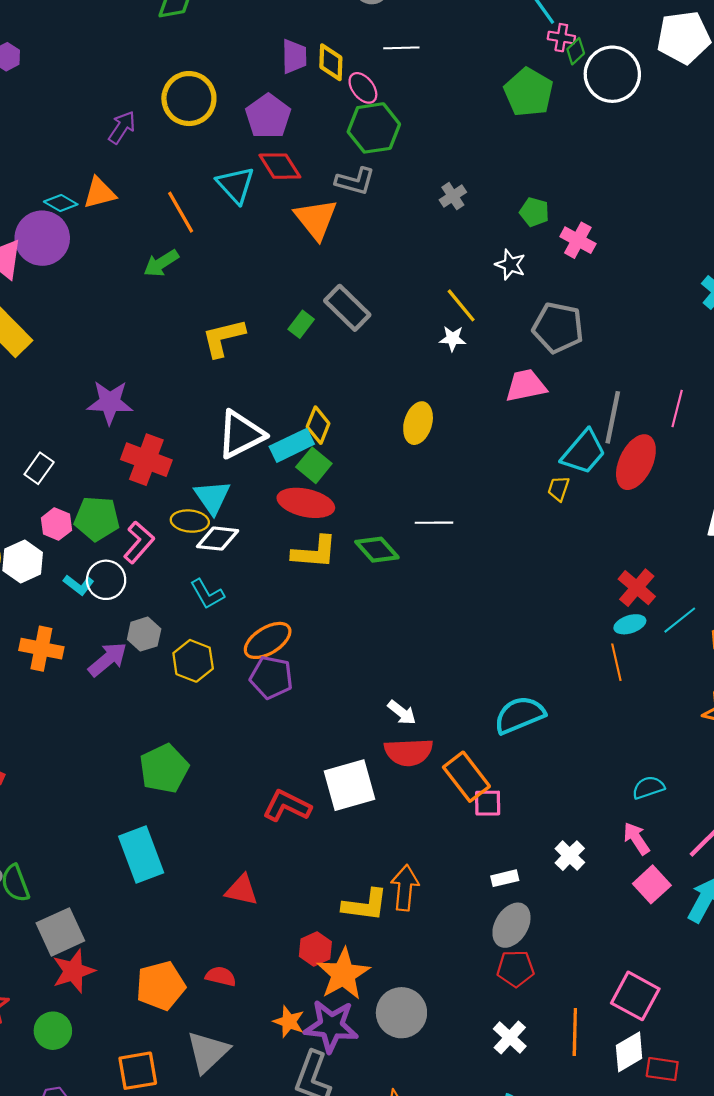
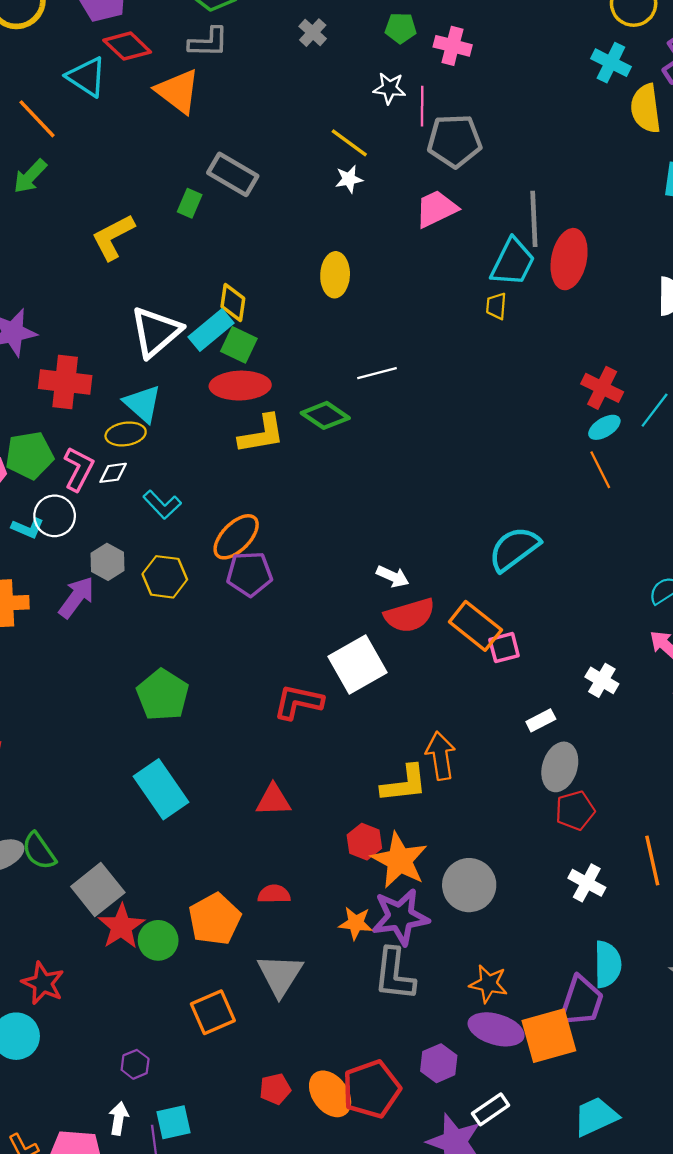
pink line: (677, 409) -> (422, 106), moved
white diamond: (218, 539) -> (113, 473), moved, size x0.7
green circle: (53, 1031) -> (158, 940), moved

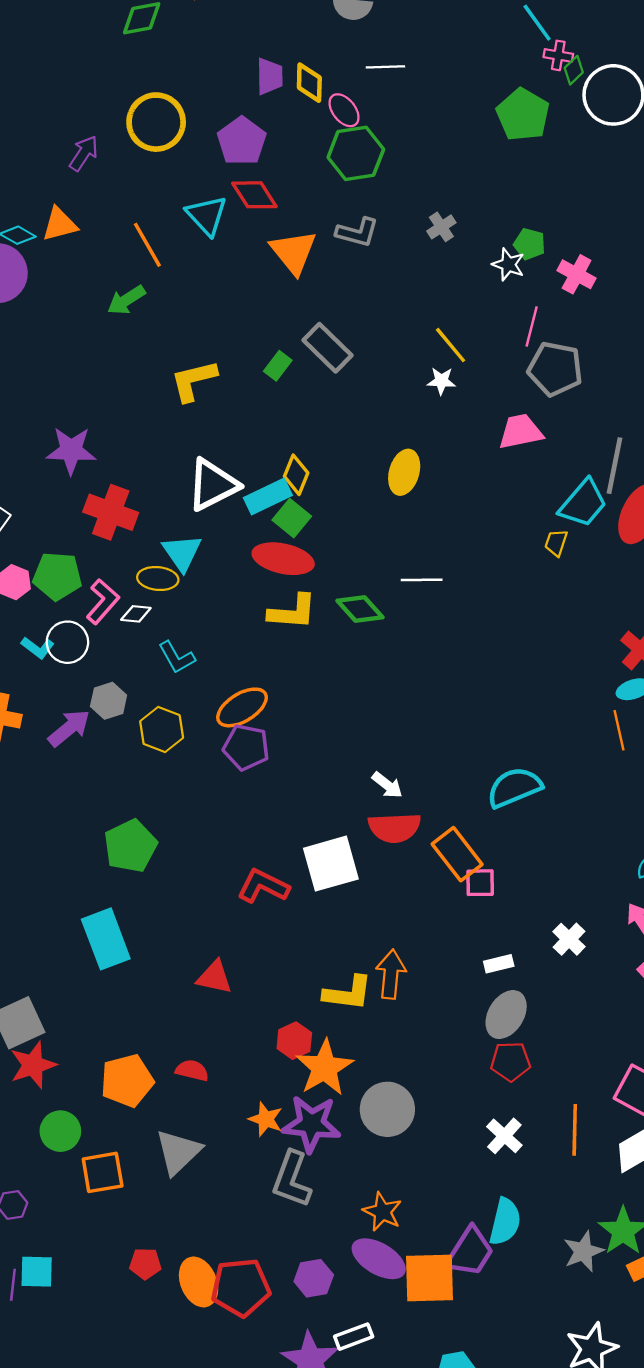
gray L-shape: (208, 42) -> (357, 232), moved
white star: (389, 88) -> (508, 264), moved
green circle: (158, 940) -> (60, 1131), moved

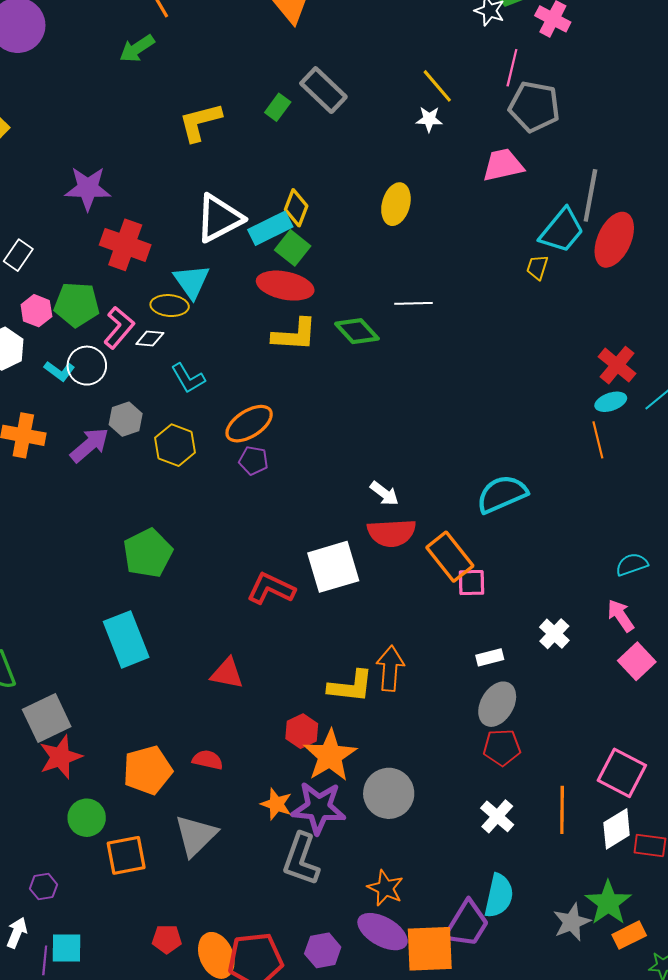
purple pentagon: (246, 747) -> (253, 460), size x0.7

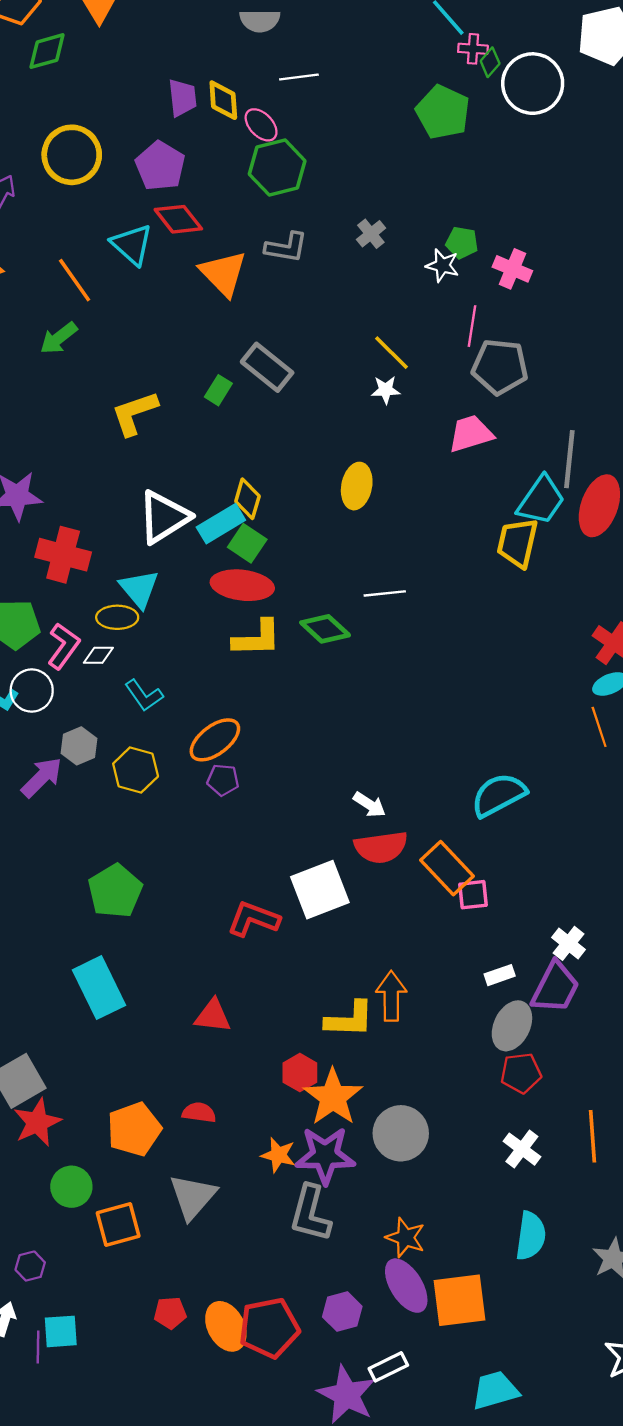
yellow trapezoid: (537, 267) -> (517, 543), size x1.8
purple trapezoid: (467, 924) -> (555, 987), moved
purple ellipse: (383, 932) -> (406, 1286), turned 33

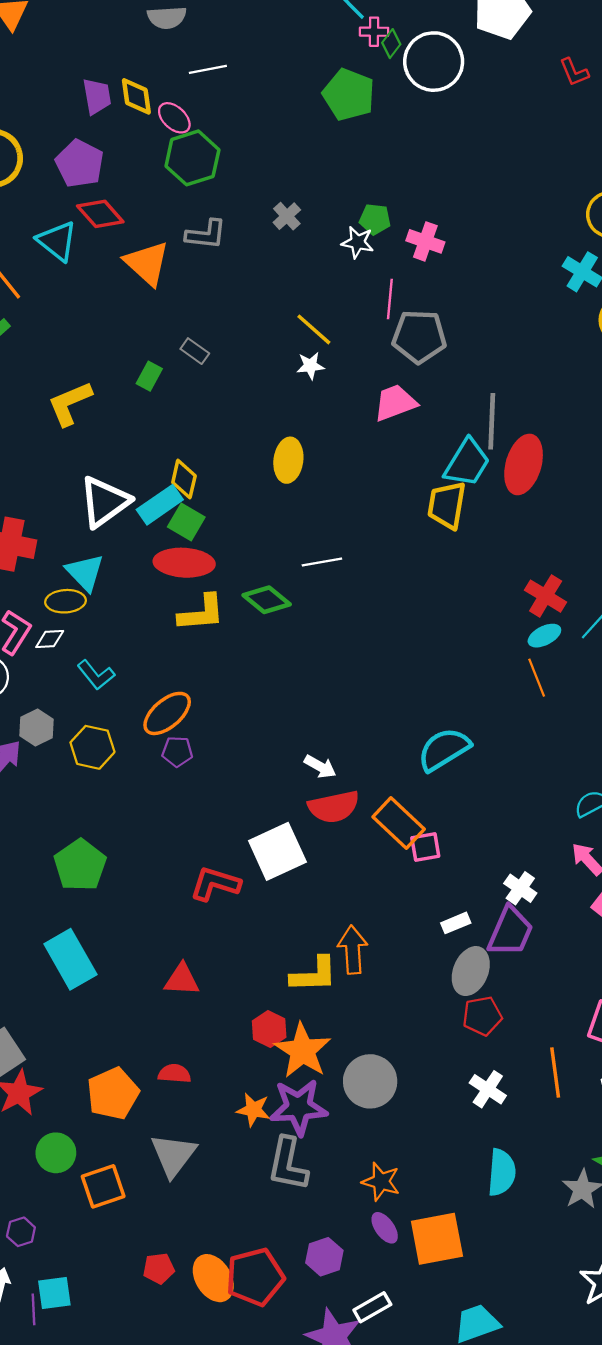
gray rectangle: (267, 367) -> (195, 351), size x0.6
purple ellipse: (406, 1286) -> (385, 1228), size x0.6

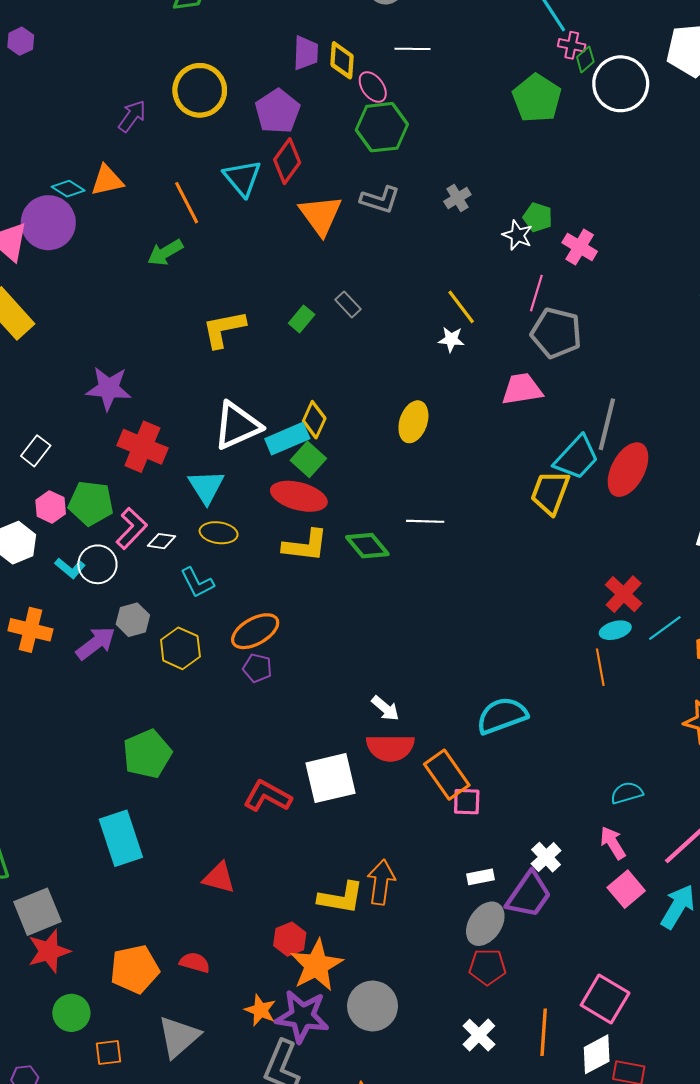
red diamond: (100, 214) -> (287, 161), turned 66
yellow ellipse: (66, 601) -> (219, 533), moved
orange square: (103, 1186) -> (108, 1053), size x0.7

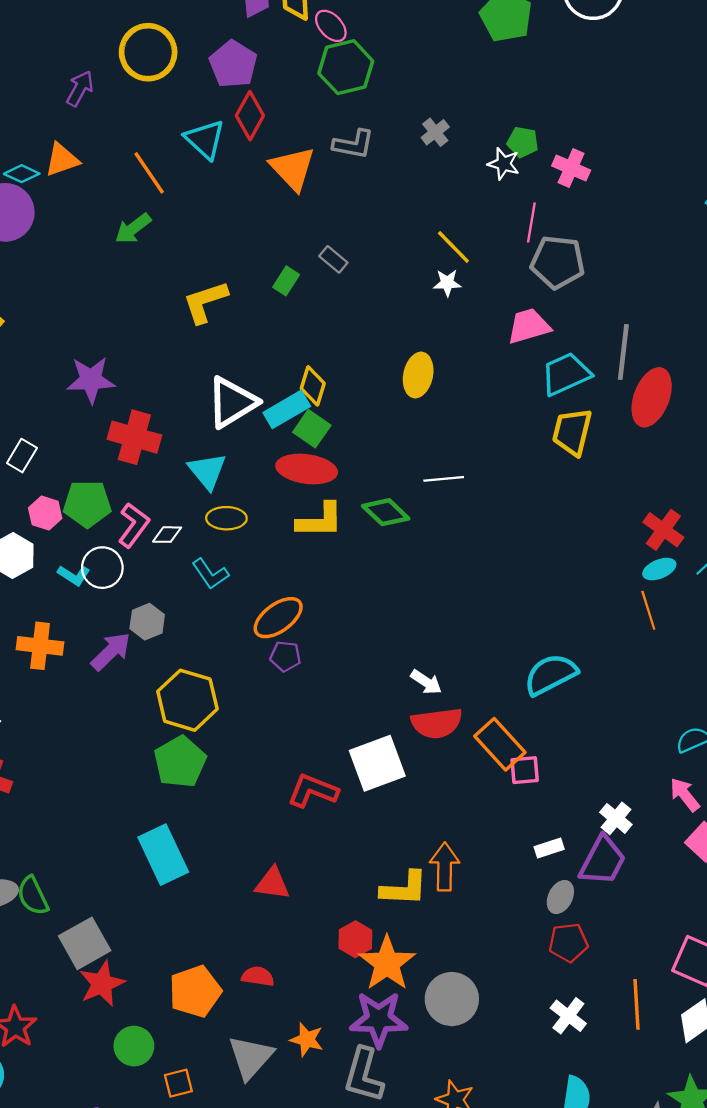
cyan trapezoid: (577, 457) -> (566, 374), moved, turned -150
yellow hexagon: (180, 648) -> (187, 700), moved, size x1.4
gray ellipse: (485, 924) -> (560, 897), size x0.7
orange star: (260, 1010) -> (307, 1040), moved

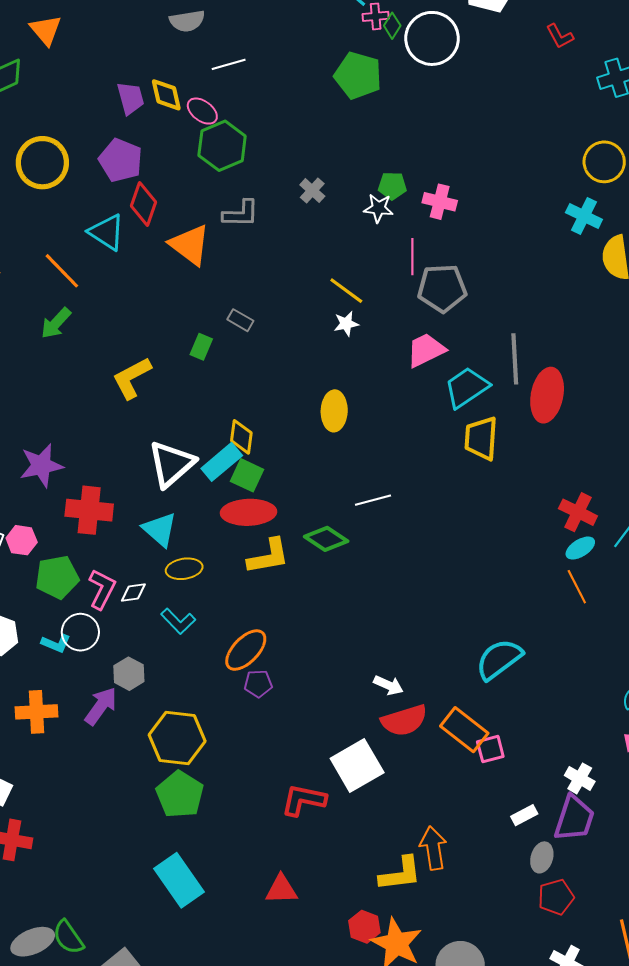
pink hexagon: (45, 513) -> (22, 540), moved

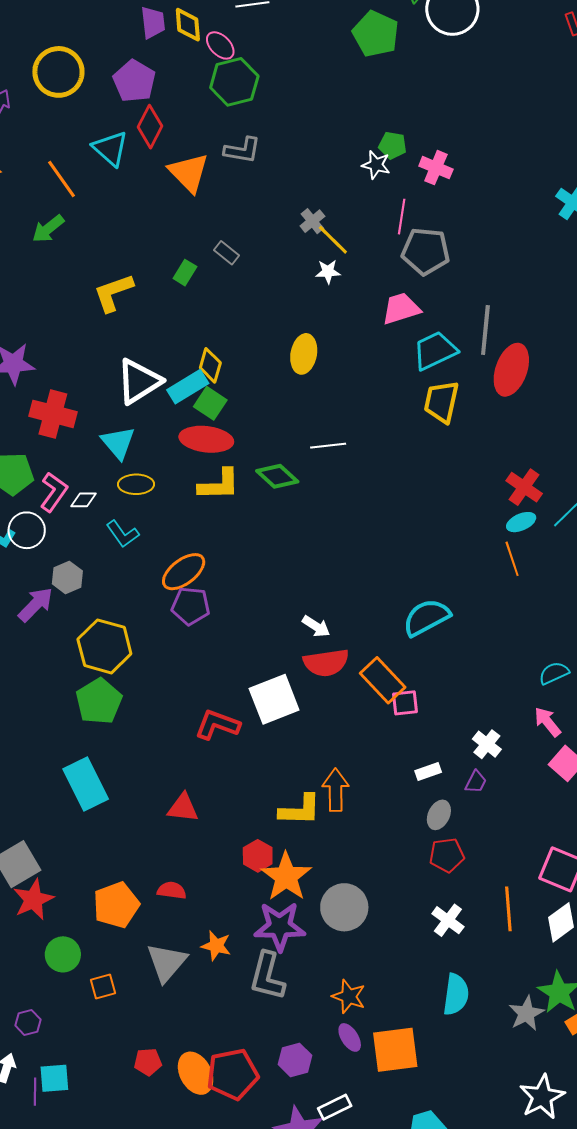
gray cross: (312, 190) -> (312, 221), moved
purple pentagon: (258, 684) -> (191, 606), size x1.4
purple trapezoid: (574, 818) -> (476, 782), size x0.5

